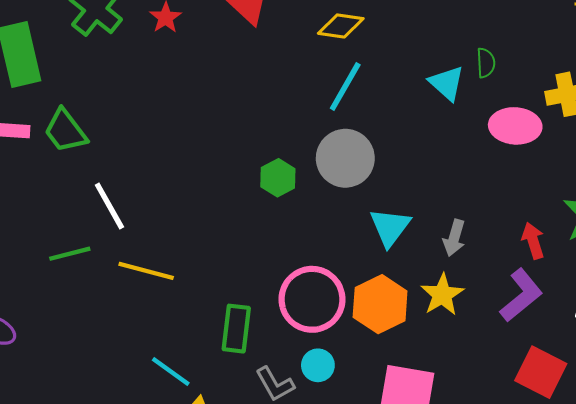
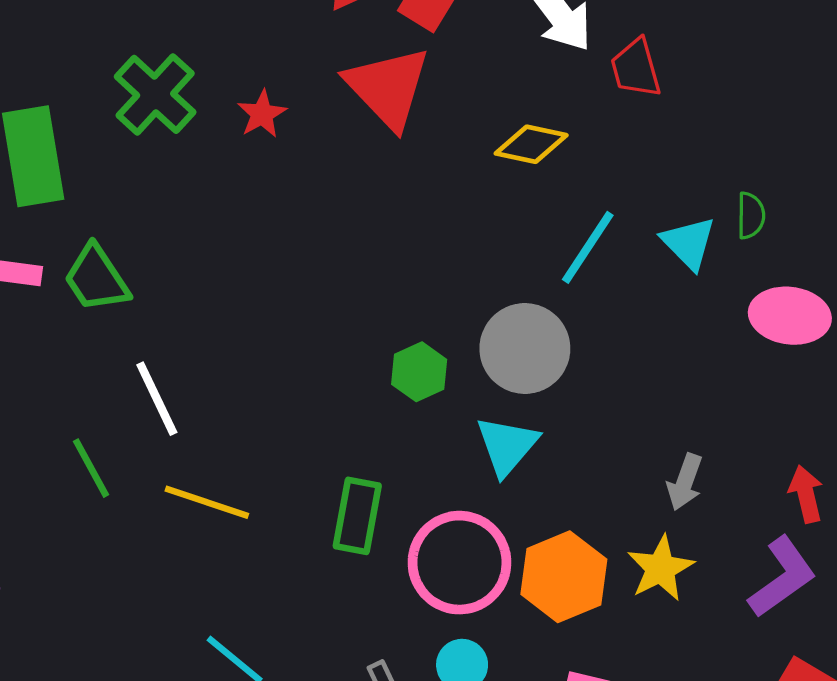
cyan line: (345, 87) -> (588, 247), moved
cyan triangle: (390, 227) -> (507, 446), moved
green line: (70, 254) -> (91, 468), turned 72
green rectangle: (236, 329) -> (357, 516), moved

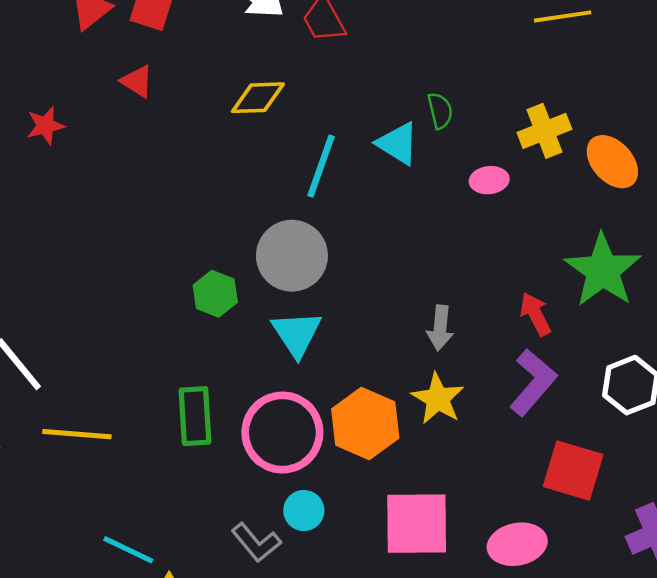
red triangle: (388, 87) -> (137, 81), size x0.5
red star: (262, 114) -> (45, 126), turned 30
pink ellipse: (790, 316) -> (489, 180), size x0.6

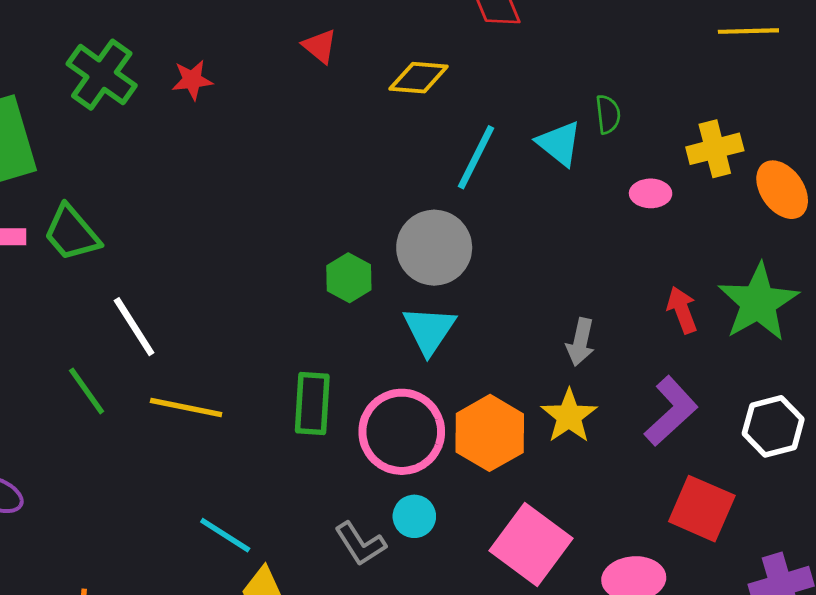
red triangle: (137, 81) -> (320, 46), moved
red arrow: (535, 314) -> (682, 310), moved
pink square: (417, 524) -> (531, 544), turned 30

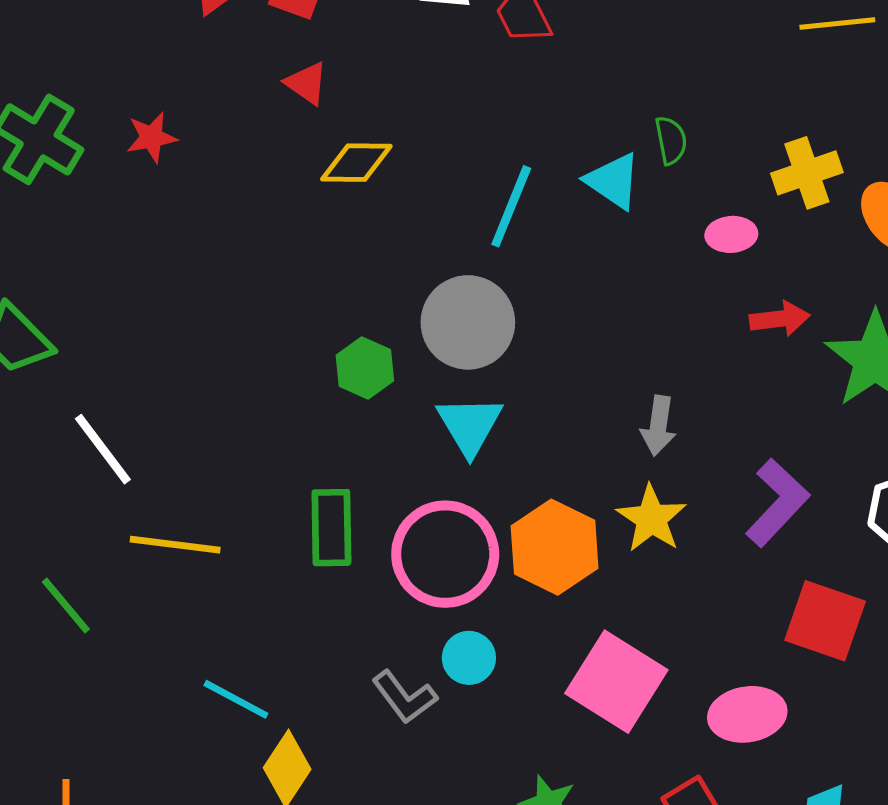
yellow diamond: (419, 78) -> (356, 163), moved
red arrow: (682, 310) -> (780, 319), moved, turned 108
green line: (87, 391) -> (66, 605), moved

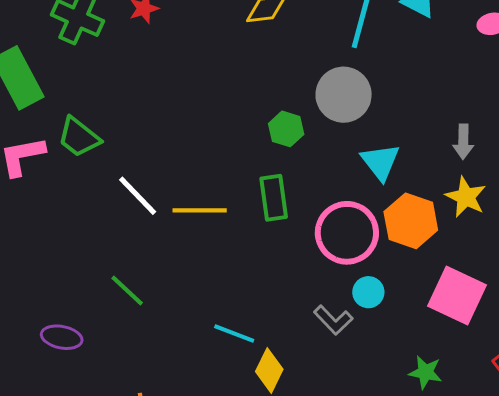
cyan triangle: (470, 425) -> (380, 162), moved
green rectangle: (331, 528) -> (274, 198), moved
yellow line: (175, 545) -> (200, 210), moved

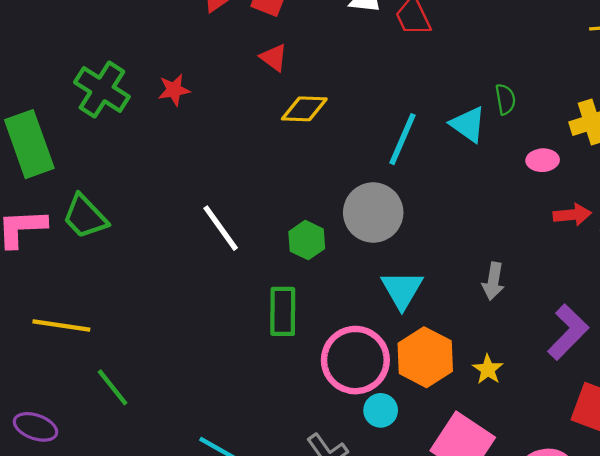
white line: (138, 196) -> (221, 228), moved
yellow star: (466, 197) -> (488, 369), moved, size x0.7
yellow line: (200, 210) -> (61, 326), moved
cyan circle: (368, 292) -> (381, 410), moved

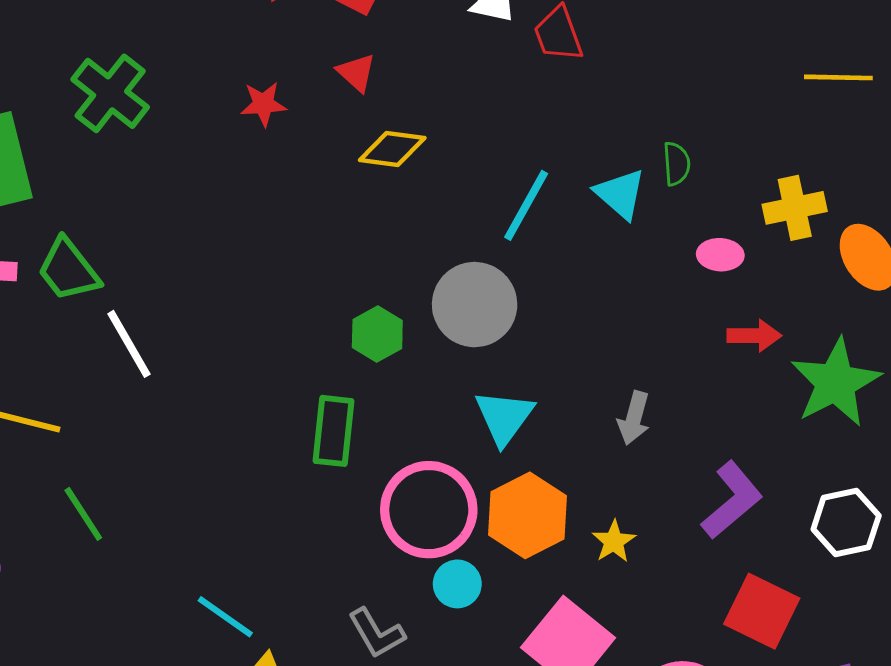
red star: (174, 90) -> (263, 104), moved
white line: (221, 228) -> (129, 344), moved

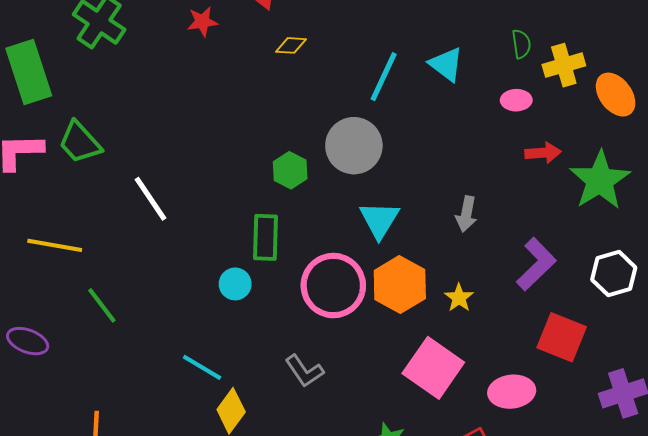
yellow diamond: (392, 149) -> (291, 45), size x0.7
green semicircle: (676, 164) -> (521, 44), moved
white line: (129, 344) -> (151, 199), moved
cyan circle: (457, 584) -> (235, 284), moved

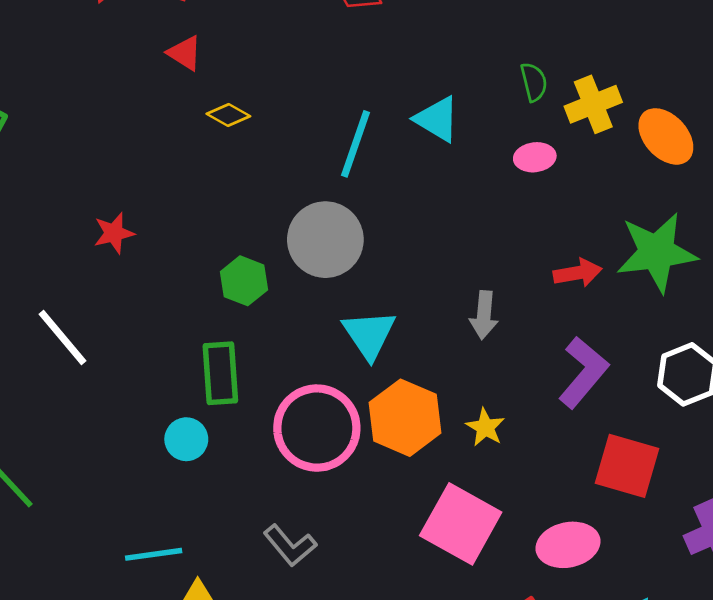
red star: (202, 22) -> (114, 233), moved
yellow diamond: (291, 45) -> (228, 115), turned 32
red arrow: (543, 153) -> (578, 273), moved
green star: (600, 180) -> (657, 252), turned 30
cyan line: (202, 367) -> (154, 554), turned -33

